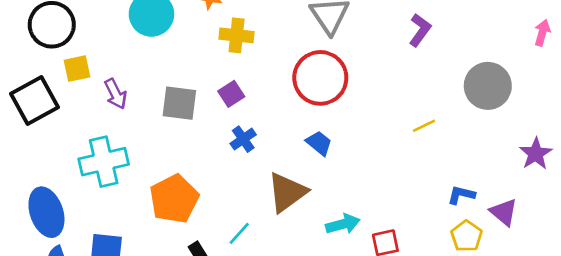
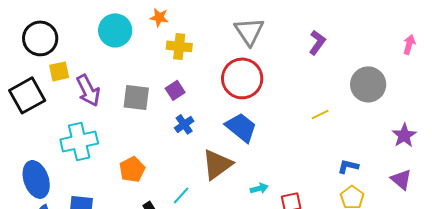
purple arrow: (116, 94) -> (88, 90), size x1.4
blue trapezoid: (319, 143) -> (241, 127), size x1.6
orange pentagon: (174, 199) -> (132, 169), size x0.7
purple triangle: (504, 212) -> (401, 179), moved
cyan arrow: (343, 224) -> (259, 188), size x0.7

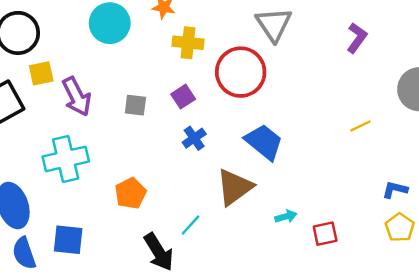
red circle: (242, 78) -> (241, 72), moved
gray square: (136, 97) -> (135, 105), size x0.7

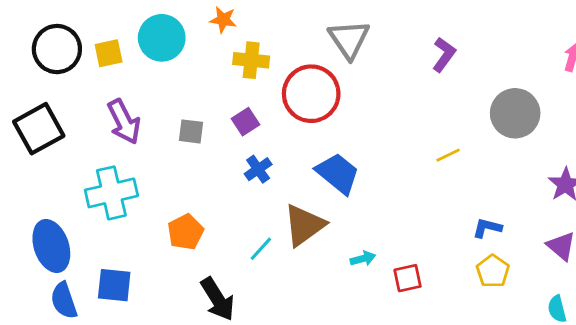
yellow square: (41, 73) -> (109, 53), moved
cyan line: (190, 225) -> (261, 249), moved

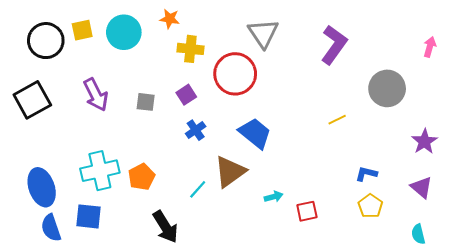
yellow square: (109, 53) -> (82, 30), moved
purple L-shape: (444, 55) -> (334, 45), size x1.5
cyan cross: (111, 193) -> (100, 171), moved

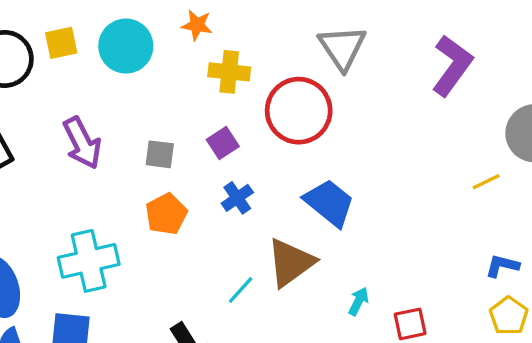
yellow line: (337, 120) -> (486, 182), moved
orange pentagon: (142, 177) -> (166, 214), moved
cyan arrow: (274, 197) -> (358, 301), turned -48

